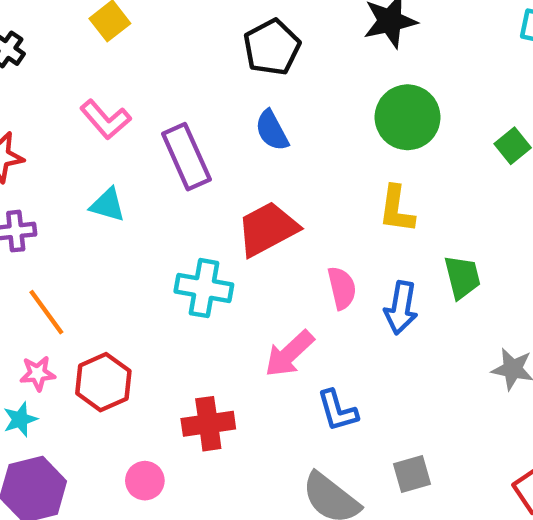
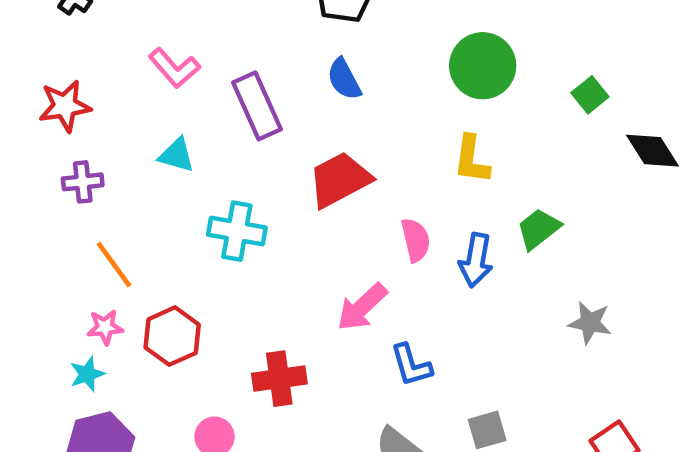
green trapezoid: (462, 277) -> (539, 229), turned -114
cyan cross: (204, 288) -> (237, 231), moved

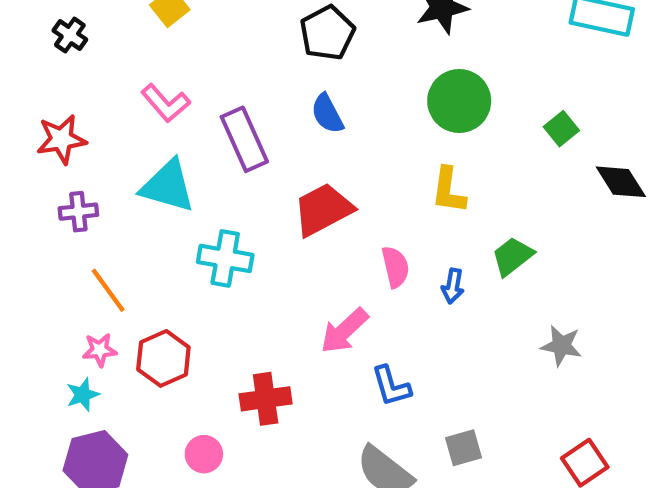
cyan triangle: (177, 155) -> (168, 186), size x1.6
blue arrow: (476, 260) -> (453, 286), size x0.7

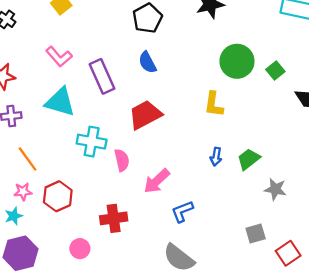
green circle: (459, 101) -> (237, 61), moved
green trapezoid: (512, 256) -> (249, 159), moved
pink semicircle: (395, 267) -> (122, 160), moved
blue L-shape: (391, 386) -> (182, 211), turned 85
gray square: (463, 448) -> (256, 233), moved

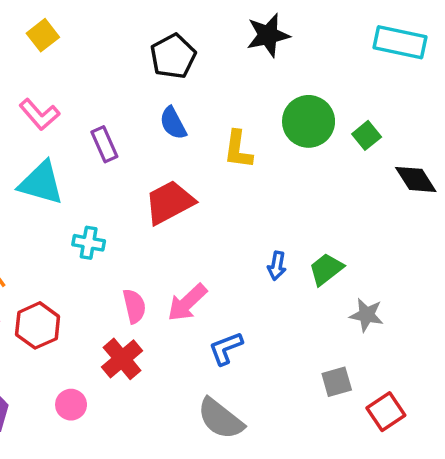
purple rectangle: (102, 76) -> (104, 144), size x0.7
yellow L-shape: (214, 104) -> (238, 150), moved
cyan cross: (92, 142) -> (89, 243), size x0.7
pink semicircle: (122, 160) -> (134, 306), moved
red cross: (114, 218) -> (122, 359), turned -32

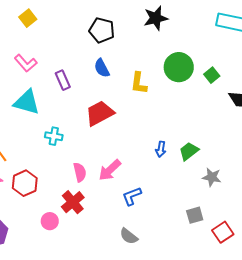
black pentagon: (173, 56) -> (102, 30), turned -30
pink circle: (71, 405) -> (50, 221), moved
gray semicircle: (221, 419) -> (129, 236), size x0.7

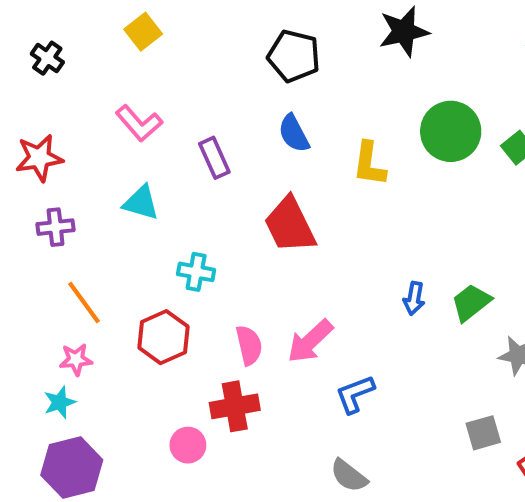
cyan triangle: (27, 102) -> (141, 203), size x0.7
red trapezoid: (100, 113) -> (290, 225), turned -88
red hexagon: (25, 183) -> (163, 337), moved
red cross: (73, 202) -> (235, 406), turned 30

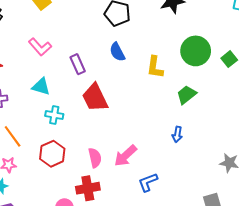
red trapezoid: (290, 225) -> (95, 98), moved
cyan cross: (196, 272) -> (54, 115), moved
green trapezoid: (471, 302) -> (186, 95), moved

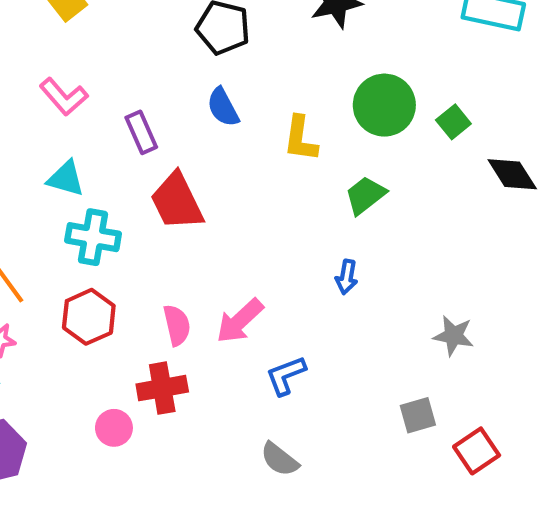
cyan cross: (54, 115) -> (93, 237), size x1.4

